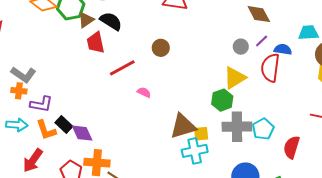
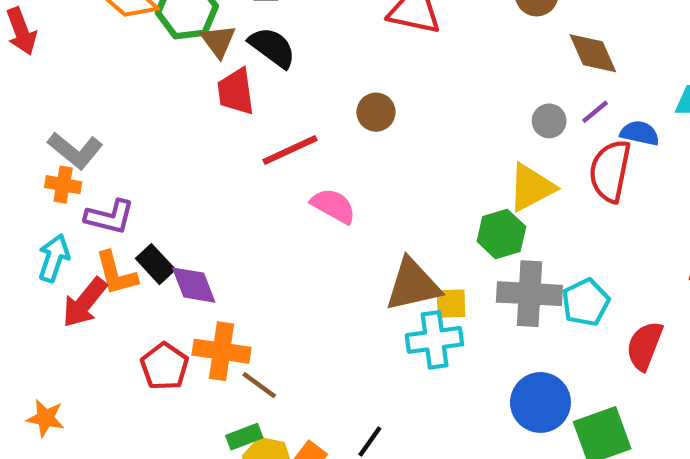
brown triangle: (86, 20) -> (218, 41), turned -36
pink semicircle: (144, 92) -> (333, 206), size x1.5
cyan arrow: (17, 125) -> (54, 258), turned -80
red arrow: (33, 160) -> (85, 303), moved

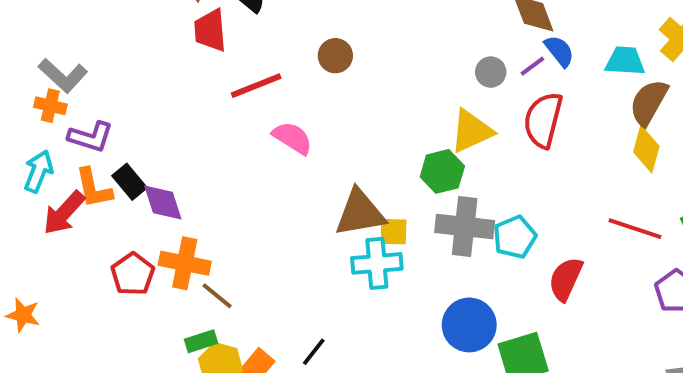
blue semicircle: (640, 133) -> (559, 51), moved, turned 36

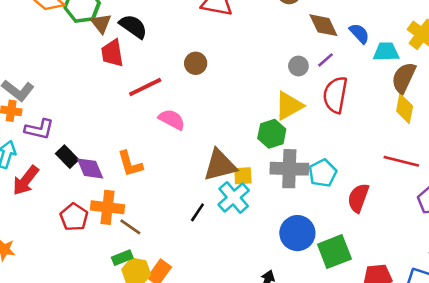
blue semicircle: (559, 51) -> (359, 33), moved
orange L-shape: (94, 188) -> (130, 164), moved
cyan cross: (377, 263) -> (234, 197), turned -32
black line: (314, 352) -> (197, 212), moved

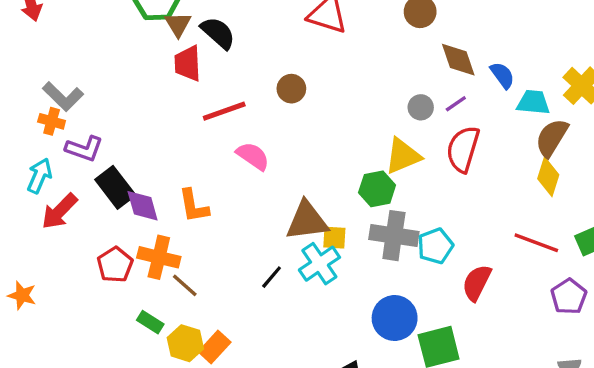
black rectangle: (67, 157) -> (115, 187), size x1.4
green rectangle: (122, 258) -> (150, 322), moved, turned 48

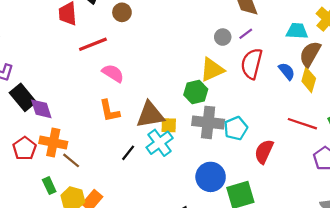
blue semicircle: (502, 75) -> (287, 71), moved
brown circle: (291, 89) -> (122, 12), moved
orange L-shape: (194, 206) -> (109, 111), moved
green rectangle: (150, 322) -> (49, 186), turned 35

